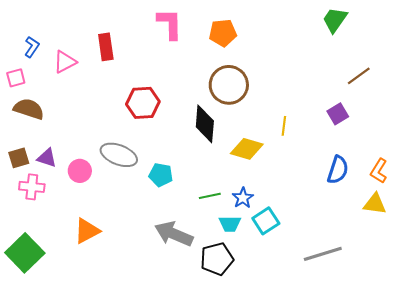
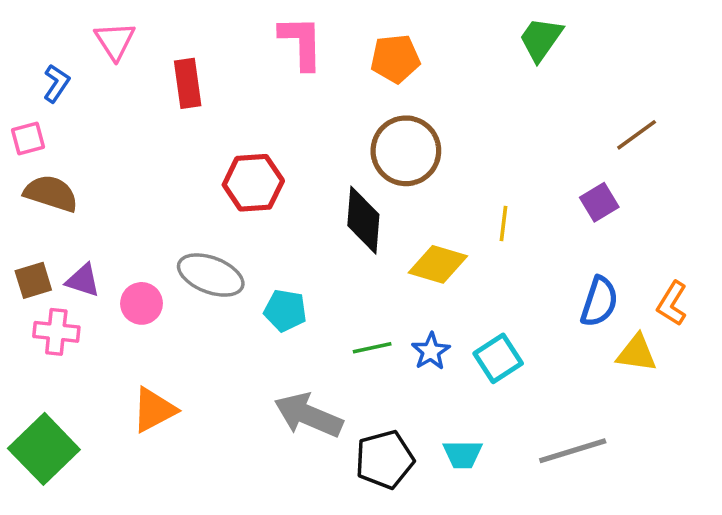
green trapezoid: (335, 20) -> (541, 39), moved
pink triangle: (65, 62) -> (115, 41), moved, turned -35
yellow triangle: (375, 204) -> (637, 353), moved
cyan square: (266, 221) -> (498, 358), moved
cyan trapezoid: (230, 224) -> (463, 454), moved

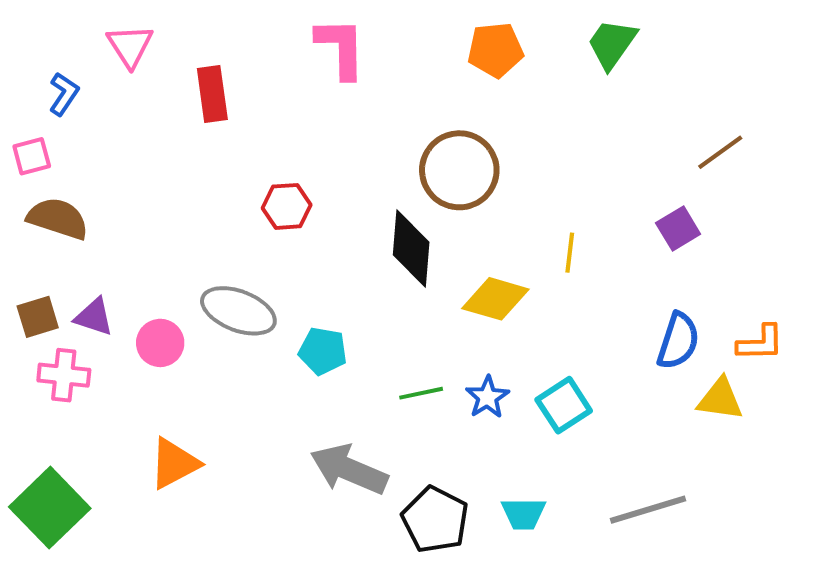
orange pentagon: (395, 59) -> (495, 50), moved
red hexagon: (253, 183) -> (287, 206), size x0.7
orange L-shape: (672, 303) -> (760, 343), turned -123
black pentagon: (385, 460) -> (435, 520), turned -30

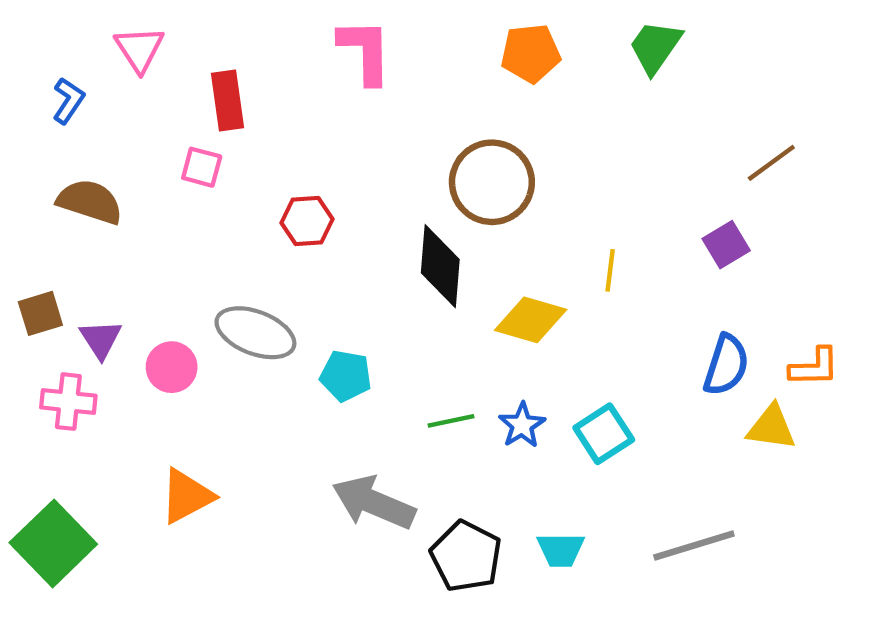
pink square: (32, 156) -> (202, 167), moved, turned 30
brown semicircle: (58, 218) -> (90, 202), moved
brown square: (38, 317) -> (40, 313), moved
purple triangle: (94, 317) -> (101, 339), turned 39

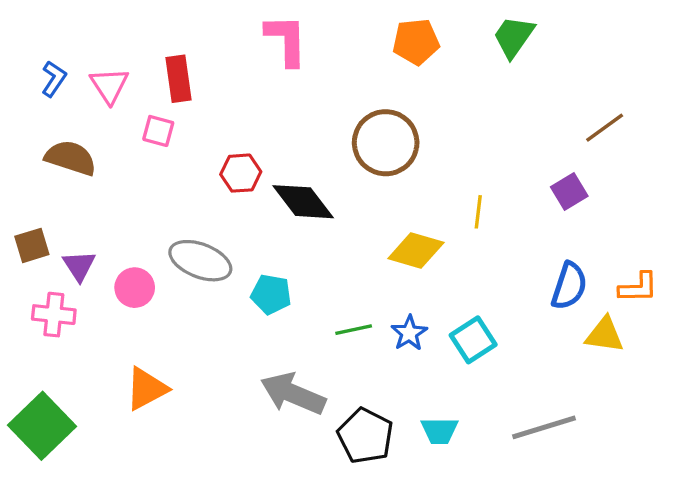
pink triangle: (139, 49) -> (109, 85), moved
black diamond: (440, 266) -> (303, 202), moved, turned -42

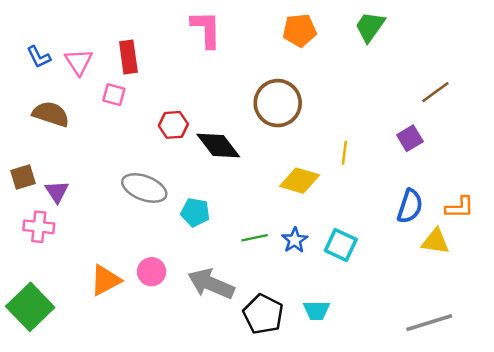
blue L-shape: (54, 79) -> (39, 57), turned 120
pink circle: (135, 288) -> (152, 272), moved
cyan square: (473, 340) -> (341, 245), turned -32
gray line: (544, 427) -> (429, 323), moved

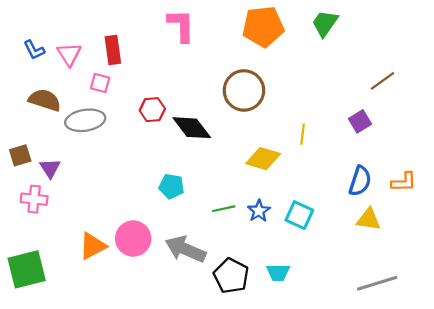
orange pentagon: (300, 30) -> (263, 27), size x1.4
gray ellipse: (144, 188) -> (85, 120), moved, turned -30
yellow triangle: (435, 241) -> (369, 219), moved
pink circle: (152, 272) -> (133, 239), size x1.4
green square: (30, 307) -> (27, 269), turned 30

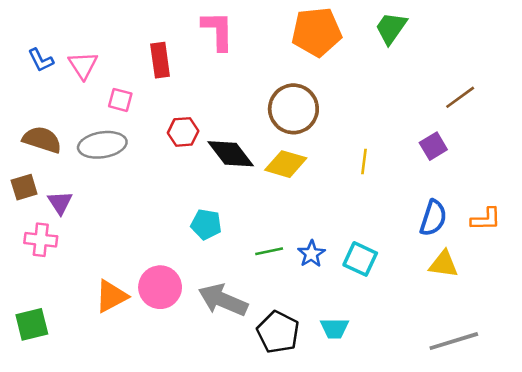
red rectangle: (113, 50) -> (160, 60), moved
brown semicircle: (45, 100) -> (42, 140), moved
yellow diamond: (263, 159) -> (286, 164), moved
green square: (27, 269) -> (32, 324), size x0.7

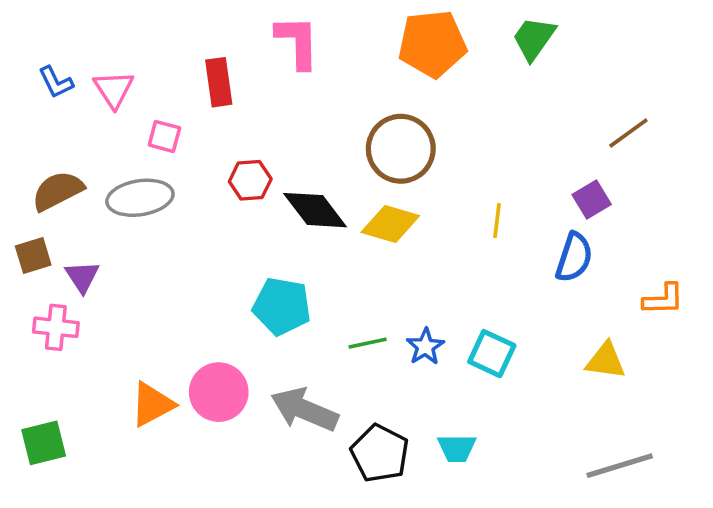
brown semicircle: (42, 140) -> (58, 191), turned -45
blue semicircle: (433, 218) -> (574, 257), moved
cyan pentagon: (206, 224) -> (282, 306), size x1.4

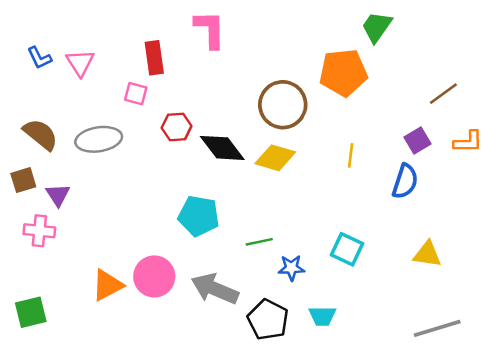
orange pentagon: (432, 44) -> (343, 73), moved
pink square: (164, 136) -> (136, 94), moved
brown semicircle: (58, 191) -> (41, 134), turned 66
orange L-shape: (663, 299) -> (468, 142), moved
blue star: (425, 347) -> (291, 268), moved, turned 30

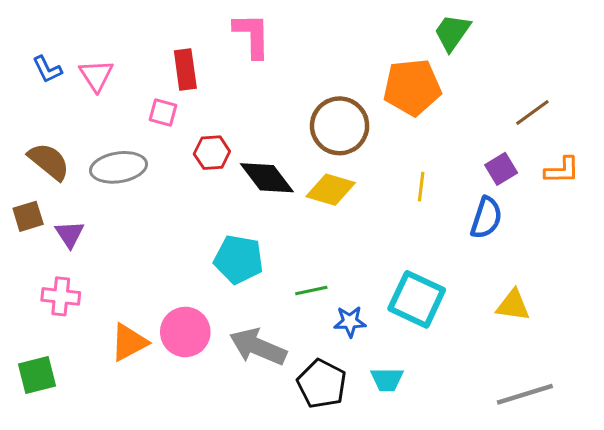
pink cross: (39, 231) -> (61, 296), moved
cyan square: (347, 249) -> (417, 299), size x1.4

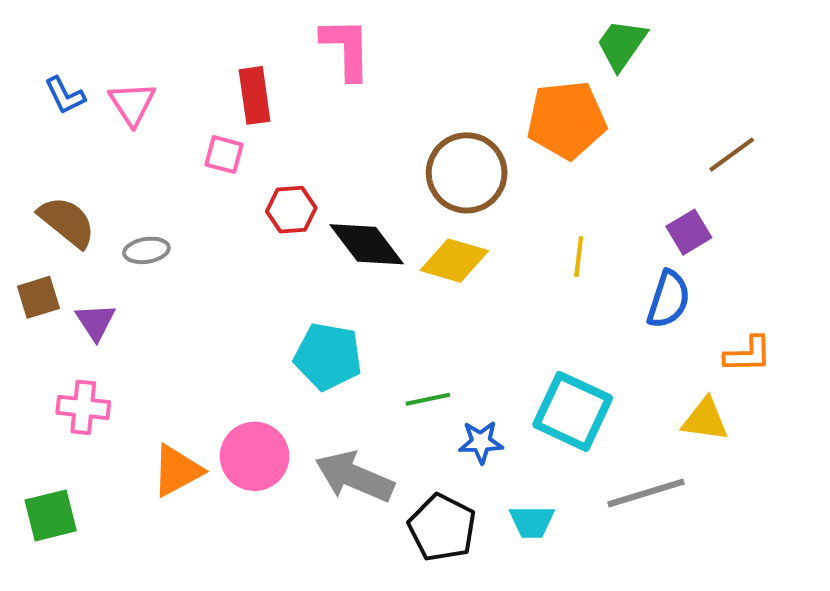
gray ellipse: (119, 167) -> (146, 250), moved, size x0.6
orange L-shape: (562, 170) -> (748, 354), moved
gray line: (525, 394) -> (646, 493), moved

